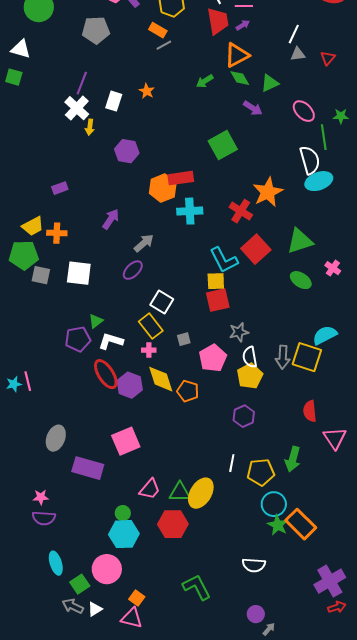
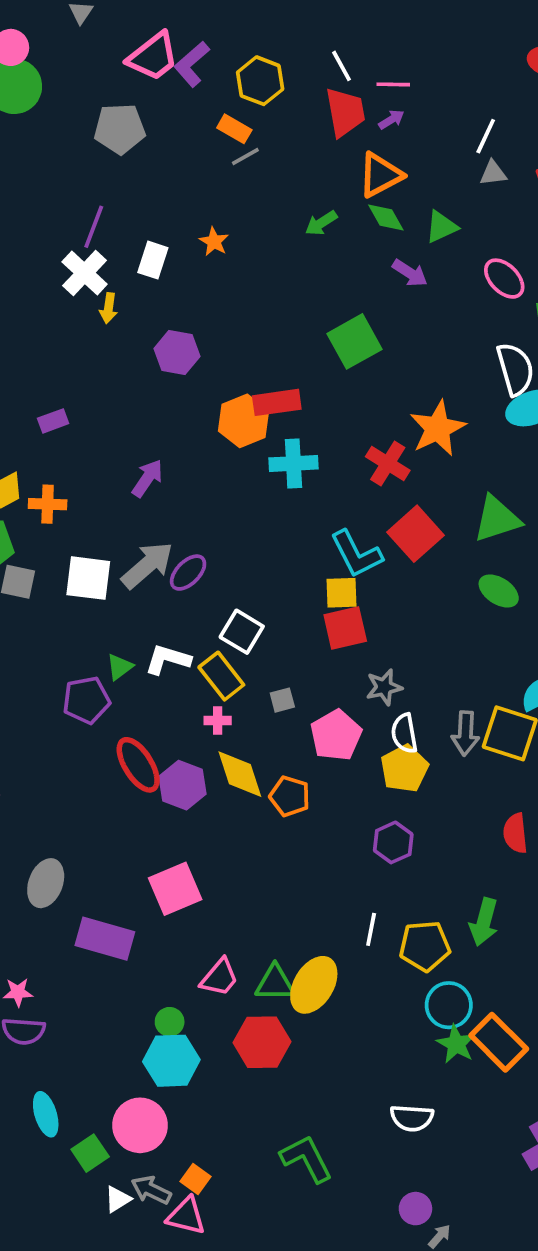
gray arrow: (144, 243) -> (147, 565), moved, size x1.4
white L-shape: (111, 341) -> (168, 659), moved
gray arrow: (73, 606) -> (151, 1190), moved

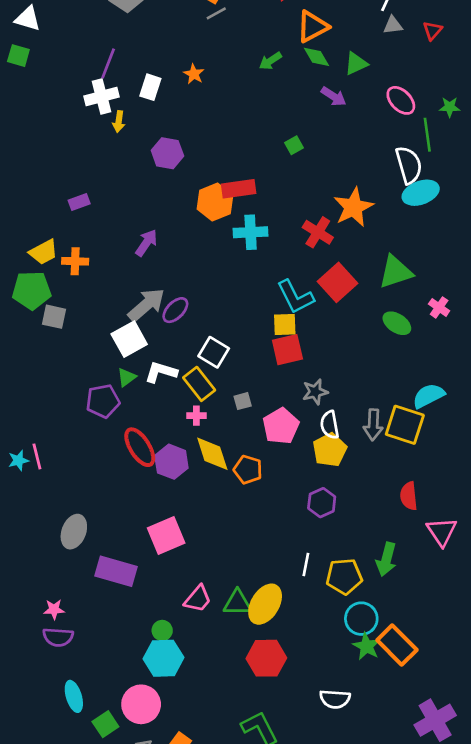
white cross: (85, 273) -> (102, 96), turned 32
green square: (354, 341) -> (294, 145), size x0.5
white square: (88, 578) -> (129, 339), moved, turned -36
red hexagon: (262, 1042) -> (266, 658), moved

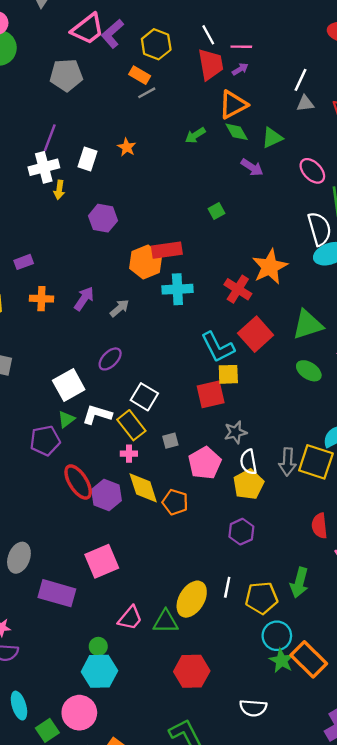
orange cross: (75, 261) -> (41, 299), moved
gray arrow: (146, 305) -> (120, 308), moved, size x0.6
yellow square: (285, 325) -> (228, 374), moved
yellow ellipse: (265, 604) -> (192, 599), moved

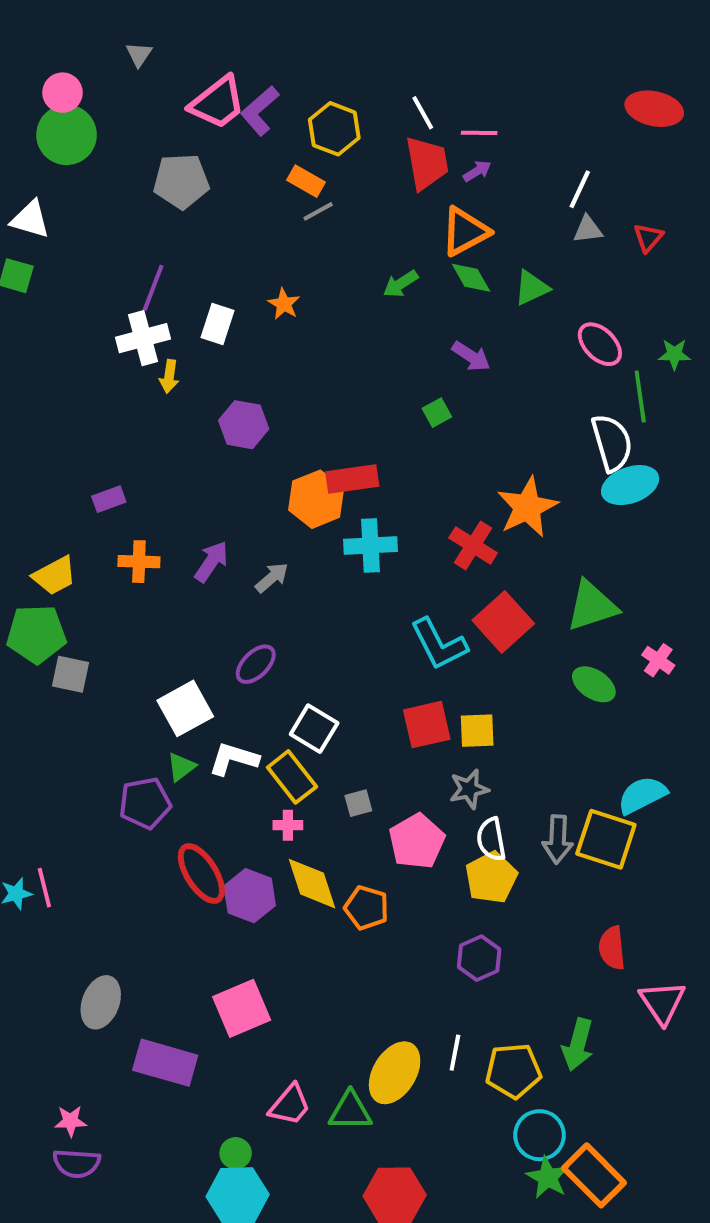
purple arrow: (252, 167) -> (471, 356), moved
yellow square: (228, 374) -> (477, 731), moved

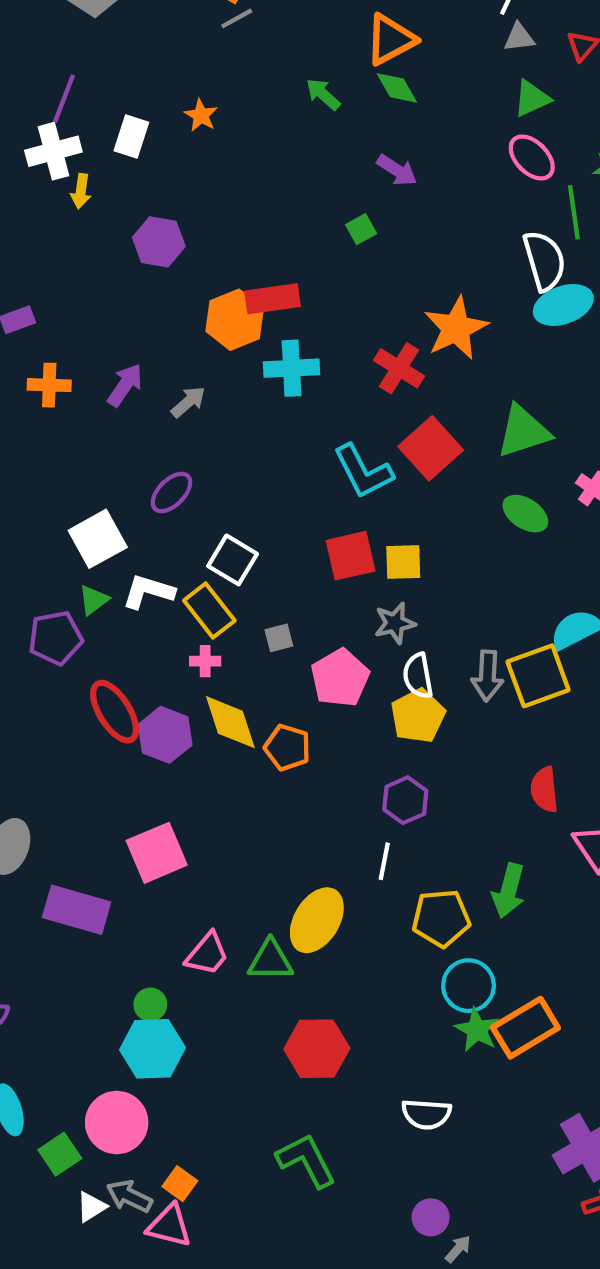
green arrow: (401, 284) -> (323, 94), turned 75
green triangle: (531, 288) -> (532, 99), moved
yellow square: (606, 839) -> (538, 676), turned -38
white line: (455, 1053) -> (384, 861), moved
orange rectangle: (594, 1175) -> (525, 1028), turned -76

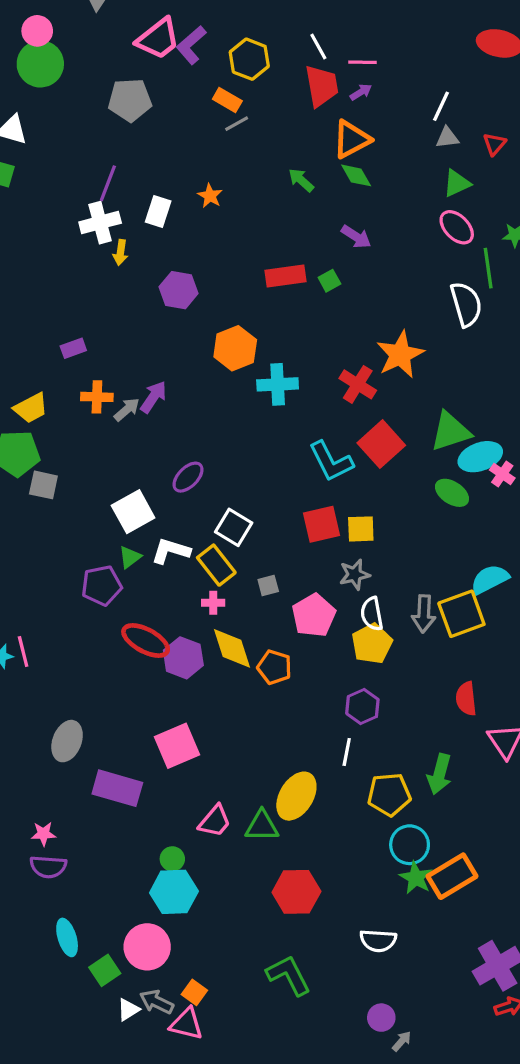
red rectangle: (273, 299) -> (285, 276), moved
cyan ellipse: (563, 305) -> (480, 457), moved
gray arrow: (188, 402) -> (127, 410), moved
red ellipse: (115, 712) -> (146, 640), turned -30

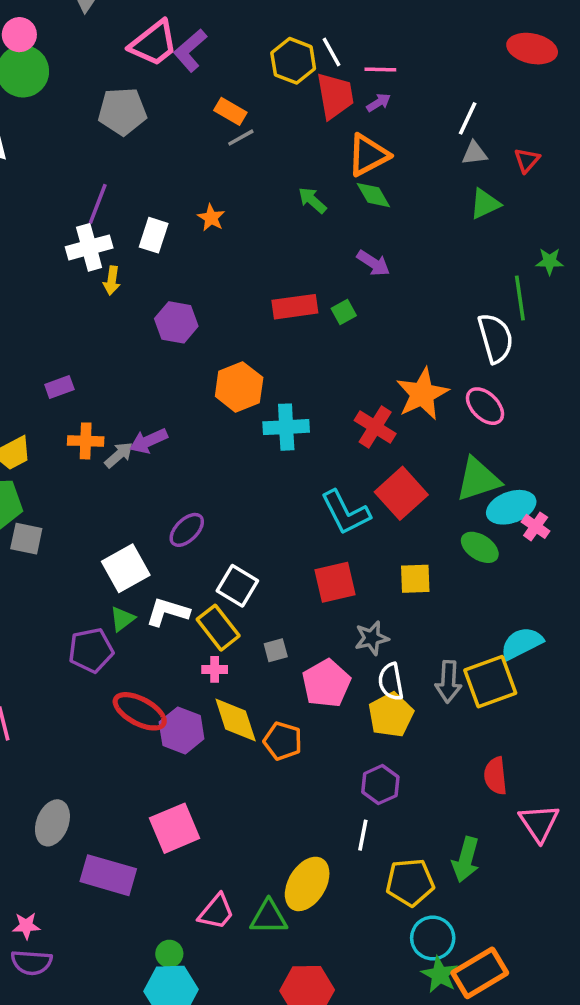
yellow hexagon: (249, 59) -> (293, 61), moved
pink ellipse: (457, 227) -> (485, 406), moved
purple arrow: (153, 397) -> (148, 441), turned -148
yellow square: (361, 529) -> (415, 579), moved

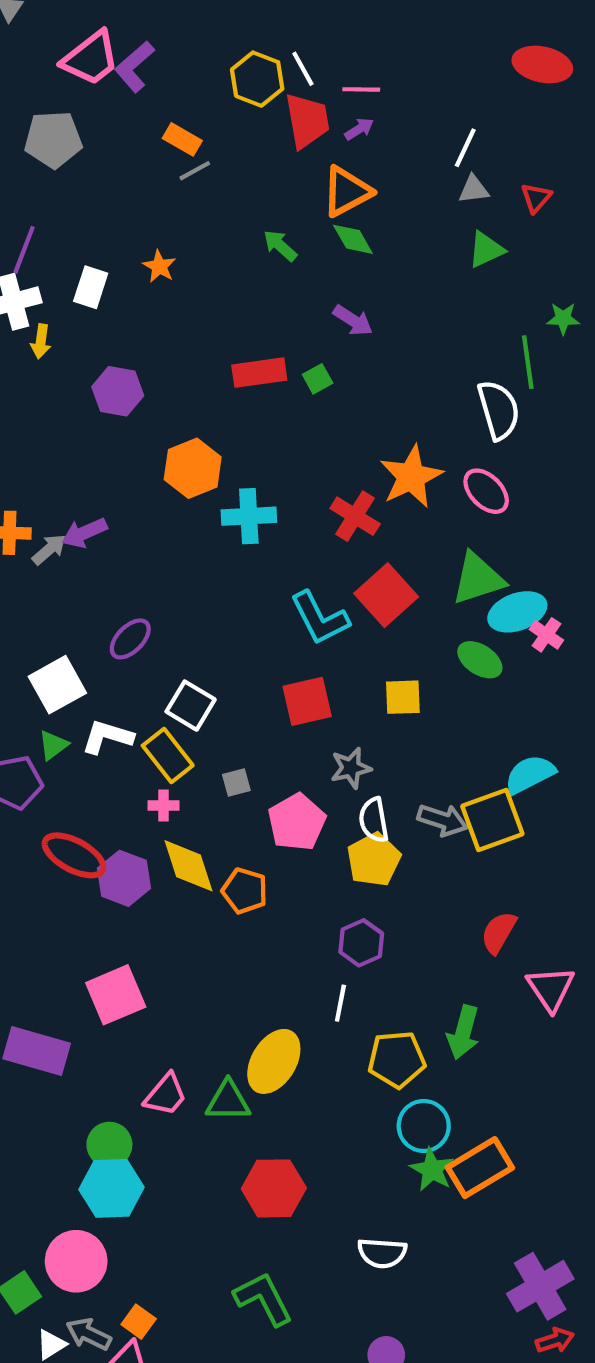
gray arrow: (448, 682) -> (442, 820), turned -75
red semicircle: (495, 776) -> (499, 932), turned 36
green circle: (169, 954) -> (109, 1145), size x1.4

